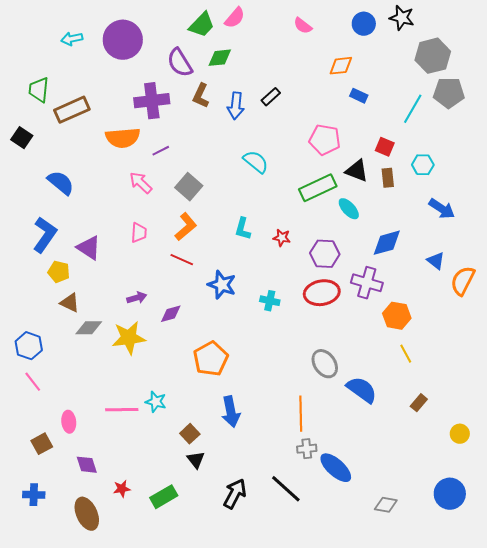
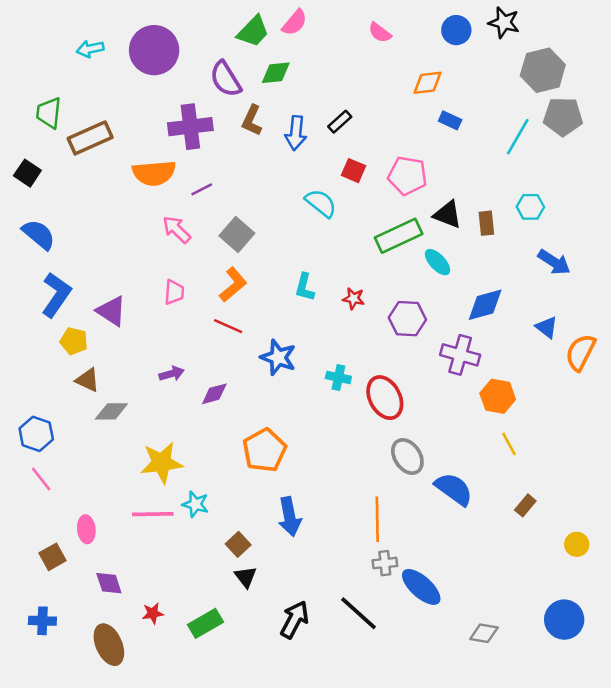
red square: (385, 147) -> (353, 171), moved
blue semicircle: (61, 183) -> (39, 235), moved
red ellipse: (322, 293) -> (385, 398), moved, turned 72
yellow star: (129, 338) -> (162, 463), moved

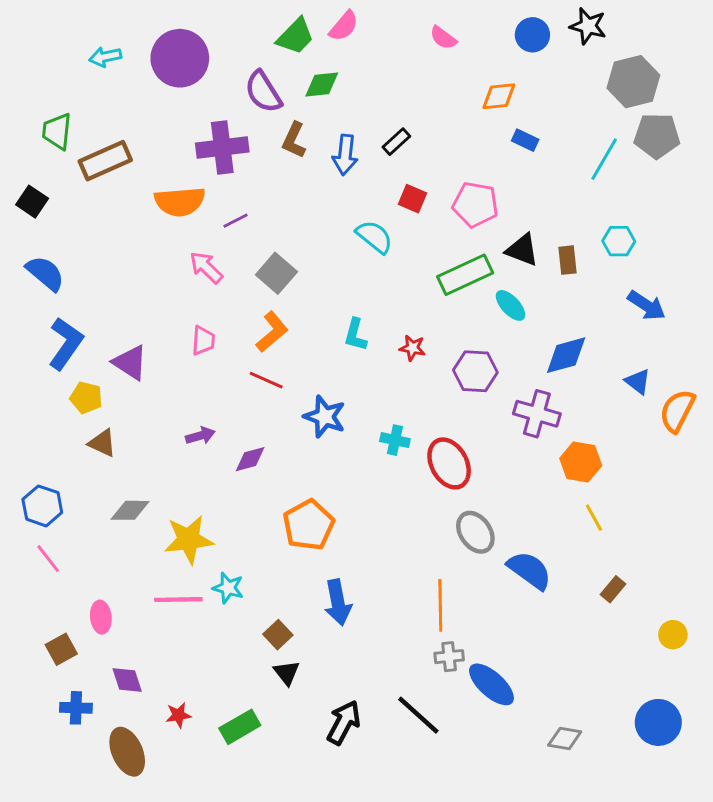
gray diamond: (111, 411) -> (130, 510), moved
blue cross: (42, 621) -> (76, 708), moved

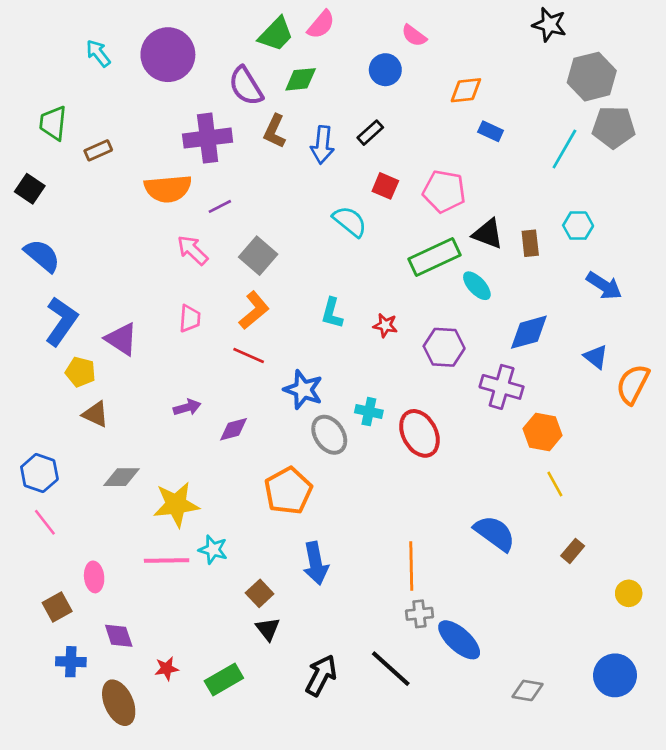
blue circle: (532, 35) -> (385, 70), moved
cyan arrow: (105, 57) -> (98, 53), turned 64
brown rectangle: (105, 161) -> (98, 150), size x0.6
gray ellipse: (475, 532) -> (329, 435), moved

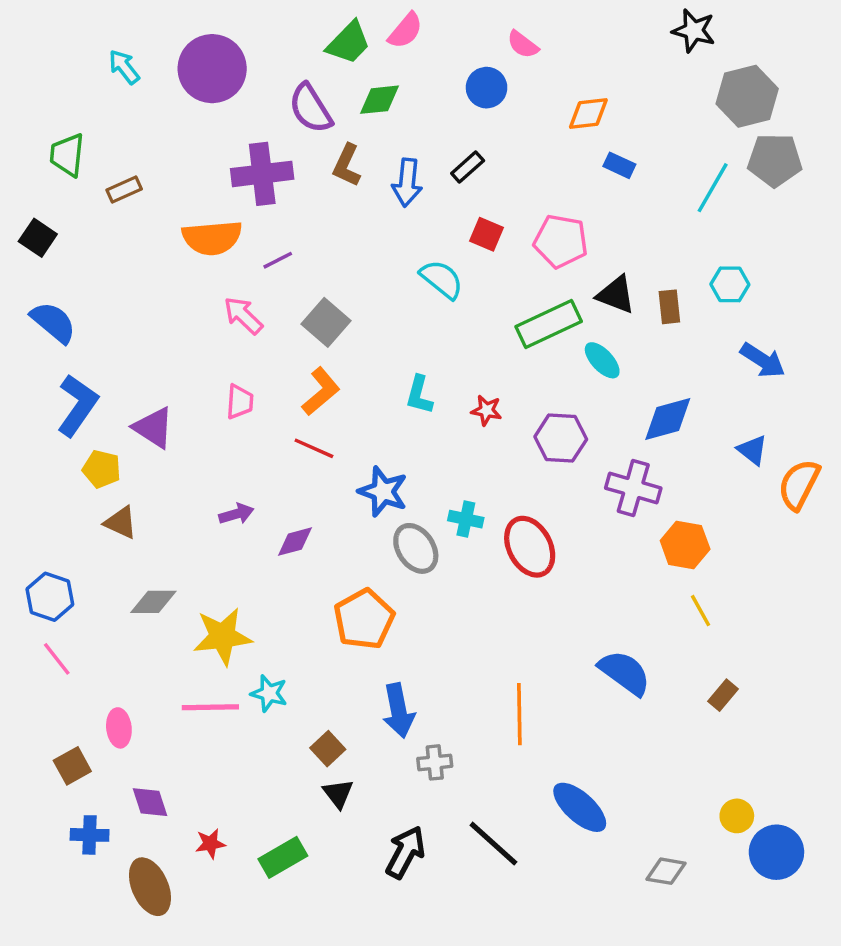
yellow circle: (629, 593) -> (737, 816), moved
gray cross: (419, 614) -> (435, 762), moved

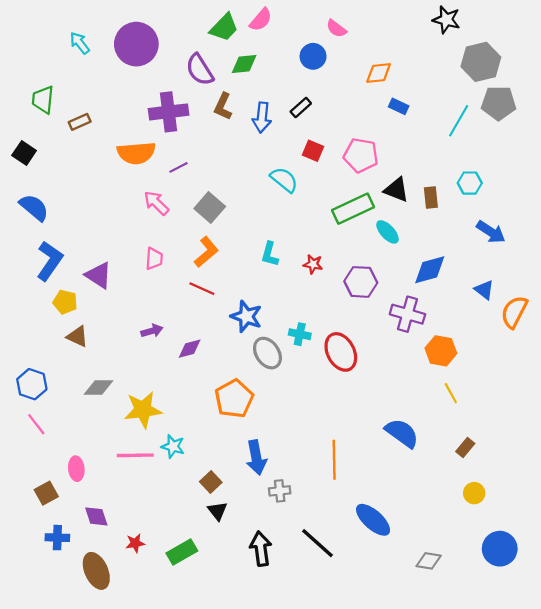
yellow circle: (737, 816) -> (474, 493), moved
black arrow: (405, 852) -> (261, 549), turned -36

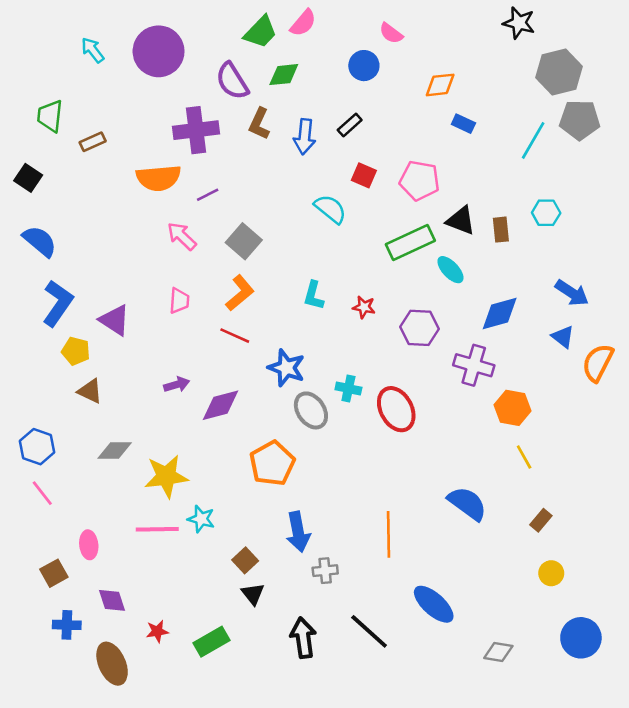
blue arrow: (491, 232) -> (572, 293), moved
purple diamond: (190, 349) -> (221, 405), size x1.4

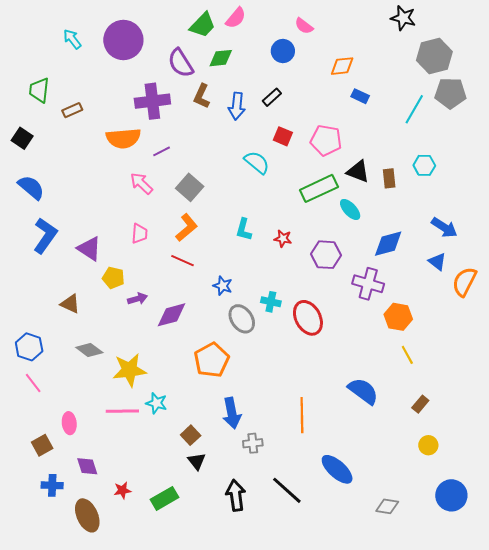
yellow pentagon: (76, 351) -> (113, 278), moved
blue star: (286, 368) -> (223, 286), size x0.7
gray diamond: (115, 450) -> (89, 350), turned 36

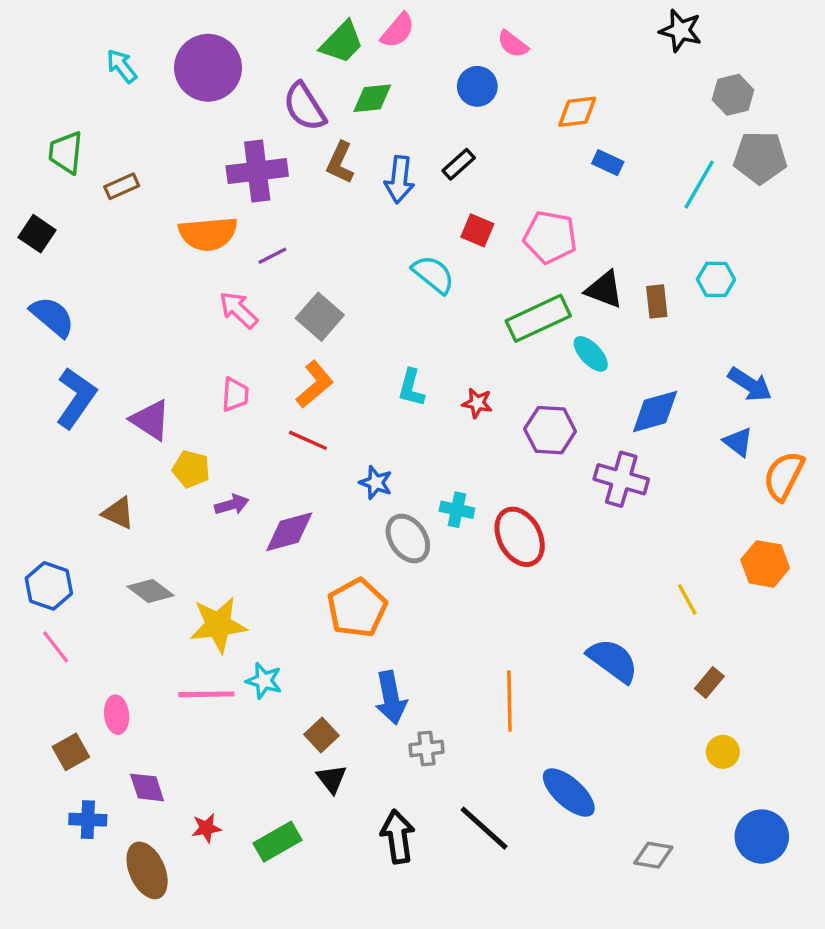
gray hexagon: (434, 56) -> (733, 95), size x0.7
orange hexagon: (398, 317) -> (765, 564), moved

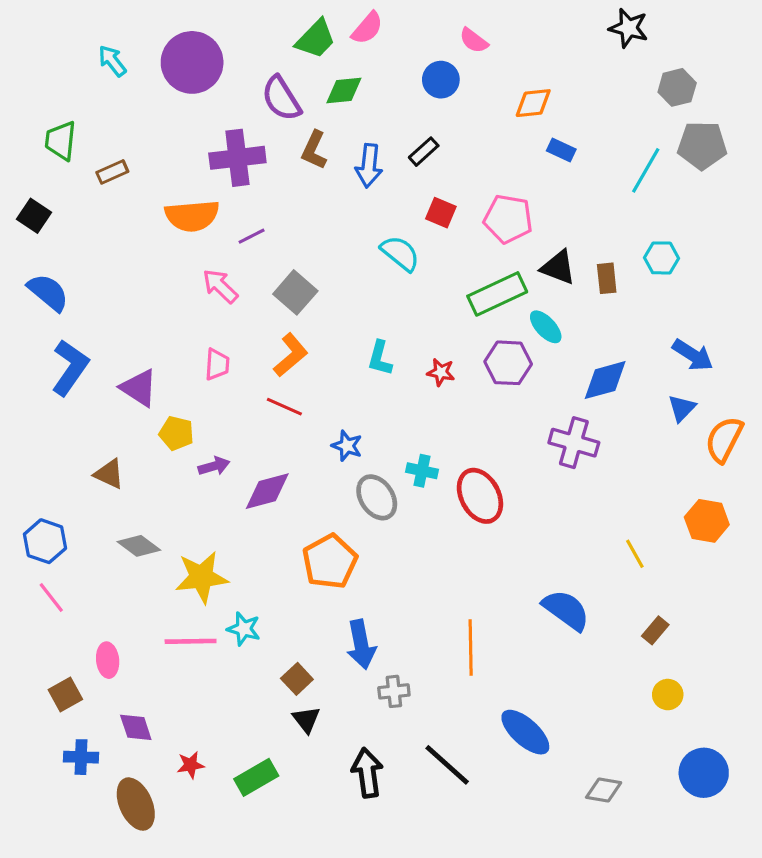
purple hexagon: (550, 430) -> (508, 363), moved
blue triangle: (738, 442) -> (682, 408), turned 36

